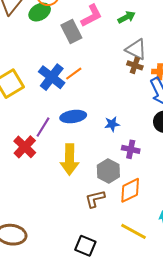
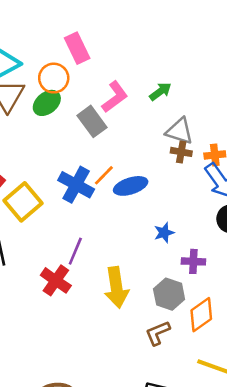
blue ellipse: (73, 117) -> (131, 186), moved

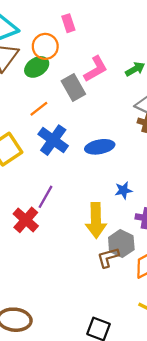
pink rectangle: (77, 48) -> (68, 23), size x0.7
orange line: (104, 175) -> (39, 109), moved
yellow arrow: (116, 287) -> (96, 220), moved
brown L-shape: (158, 333) -> (108, 257), moved

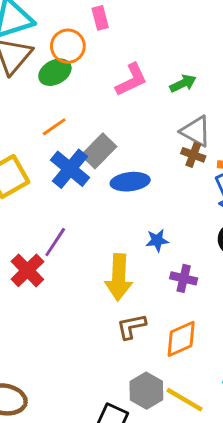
gray rectangle: (73, 88) -> (99, 151), moved, turned 70
gray hexagon: (121, 244) -> (146, 391), moved

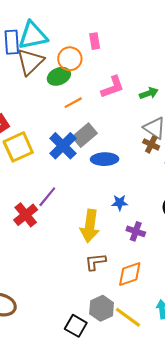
orange line: (54, 127) -> (73, 103), moved

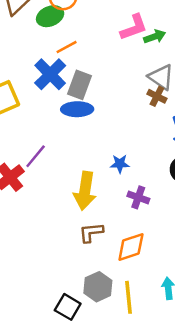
pink L-shape: (113, 87) -> (134, 27), moved
gray rectangle: (85, 135) -> (79, 85), turned -30
blue cross: (63, 146) -> (50, 74), moved
blue ellipse: (105, 159) -> (77, 109), moved
yellow line: (128, 317) -> (128, 297), turned 48

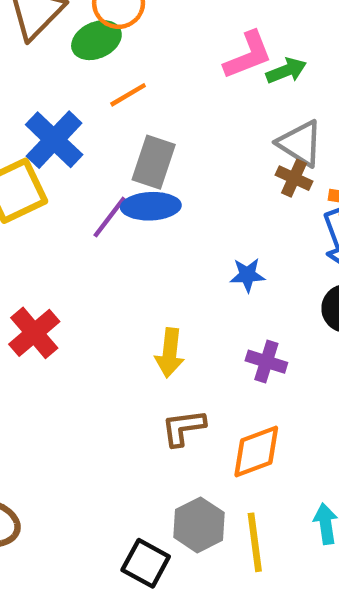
blue cross: (50, 74) -> (54, 140), moved
purple line: (36, 156) -> (110, 217), moved
blue star: (120, 164) -> (247, 275), moved
yellow arrow: (85, 191) -> (170, 353), size x0.7

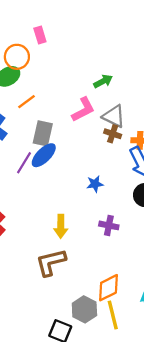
pink L-shape: (248, 55) -> (83, 110), moved
blue ellipse: (151, 206) -> (44, 155), turned -36
brown L-shape: (183, 428) -> (51, 262), moved, size x1.4
orange diamond: (256, 451) -> (109, 288), moved

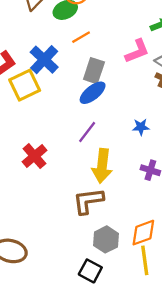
purple line: (24, 163) -> (87, 132), moved
yellow arrow: (61, 226) -> (102, 166), size x1.4
gray hexagon: (84, 309) -> (106, 239), moved

